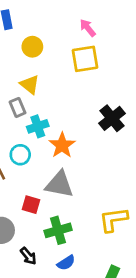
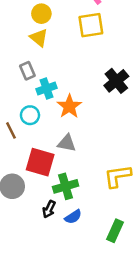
yellow triangle: (30, 85) -> (39, 38), moved
gray triangle: (59, 184) -> (67, 143), size x0.7
red square: (31, 205) -> (40, 162), size x1.6
black arrow: (28, 256) -> (49, 209), moved, turned 66

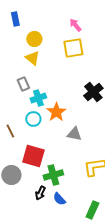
cyan circle: (30, 115) -> (33, 119), moved
gray triangle: (67, 143) -> (74, 134), moved
blue semicircle: (73, 217) -> (59, 199), turned 80

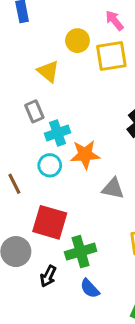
yellow circle: (34, 39) -> (77, 41), moved
orange star: (56, 112) -> (85, 155), turned 30
black arrow: (40, 193) -> (48, 276), moved

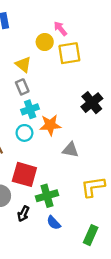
pink arrow: (114, 21) -> (60, 29), moved
gray rectangle: (34, 111) -> (22, 87), moved

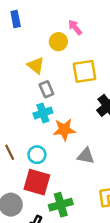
yellow square: (69, 53) -> (85, 71), moved
gray rectangle: (22, 87) -> (46, 89), moved
cyan circle: (24, 133) -> (37, 155), moved

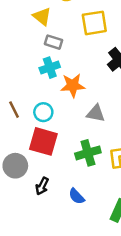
gray rectangle: (46, 89) -> (54, 42), turned -49
green cross: (61, 205) -> (88, 153), moved

